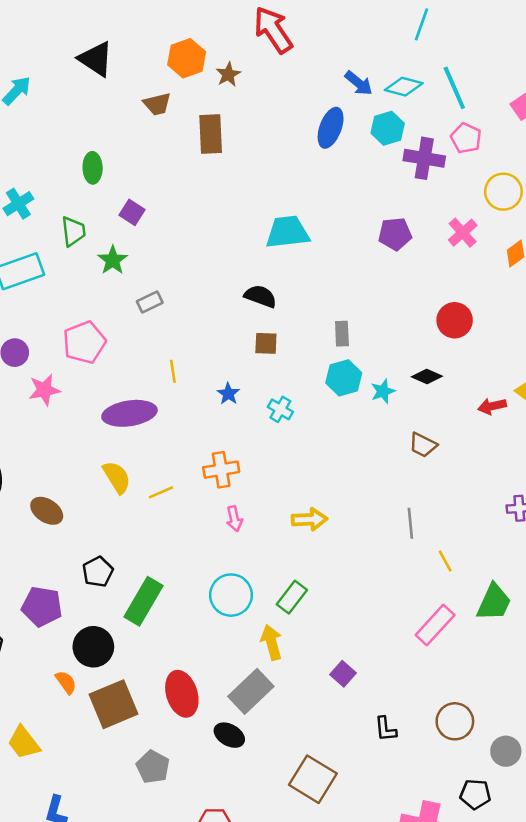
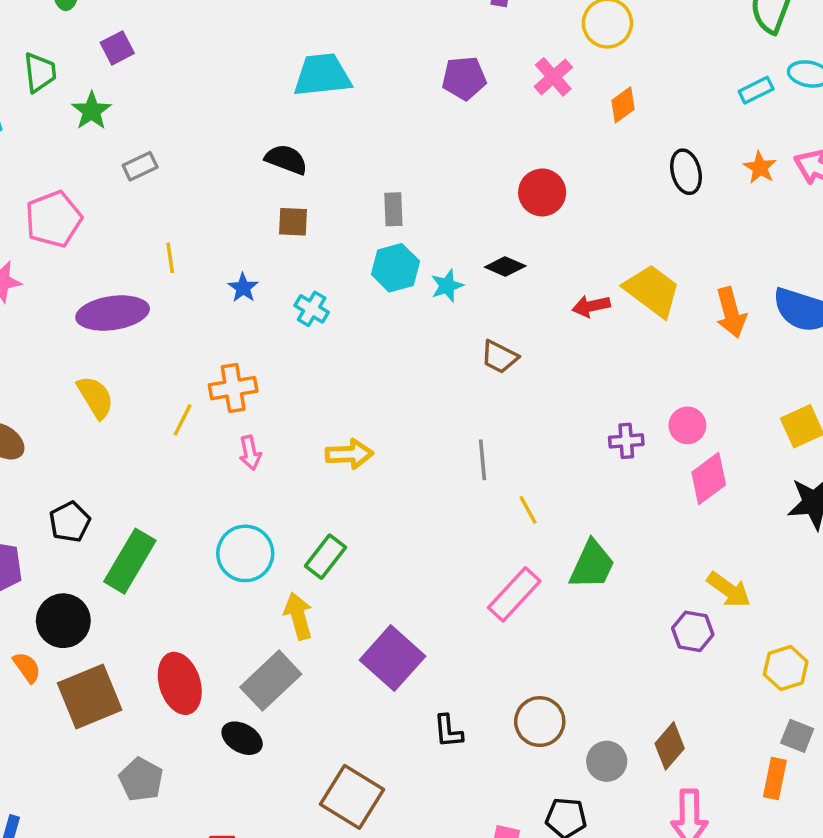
purple square: (132, 212) -> (117, 48), turned 30
yellow line: (161, 492) -> (183, 420), moved, turned -40
purple square: (343, 674) -> (393, 658), size x1.8

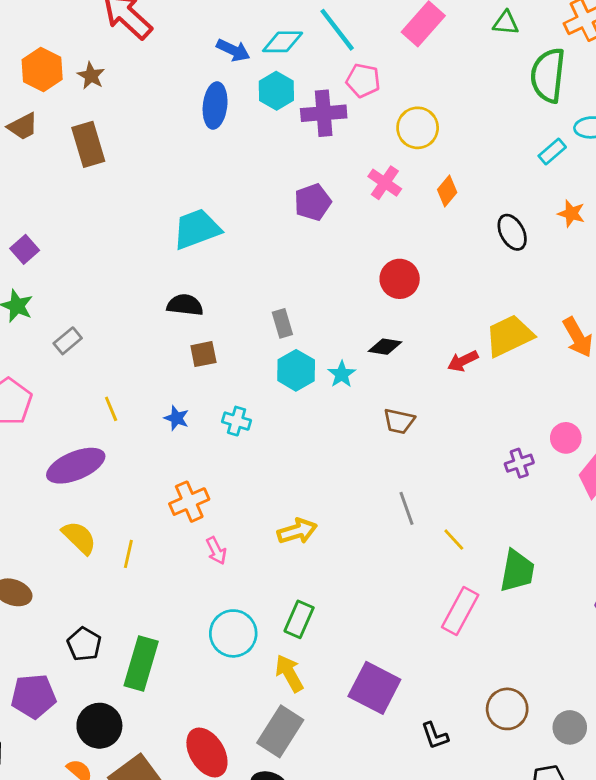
yellow trapezoid: (652, 291) -> (509, 336), turned -48
yellow line: (183, 420) -> (128, 554), moved

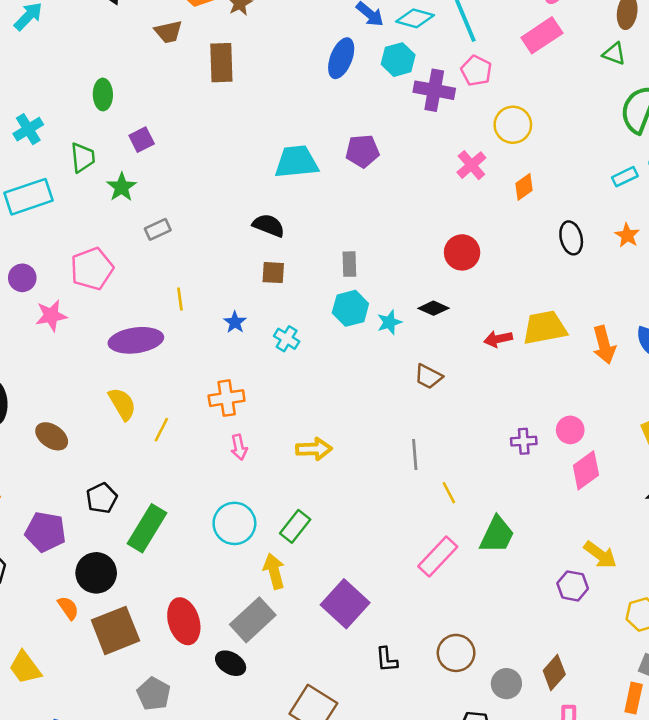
purple pentagon: (313, 202) -> (362, 151), moved

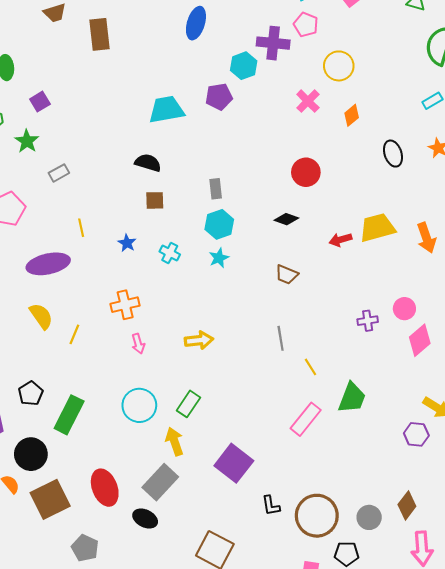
cyan hexagon: (398, 60) -> (244, 66), moved
cyan star: (389, 322) -> (219, 258), moved
brown circle: (456, 653) -> (317, 516), moved, size x1.4

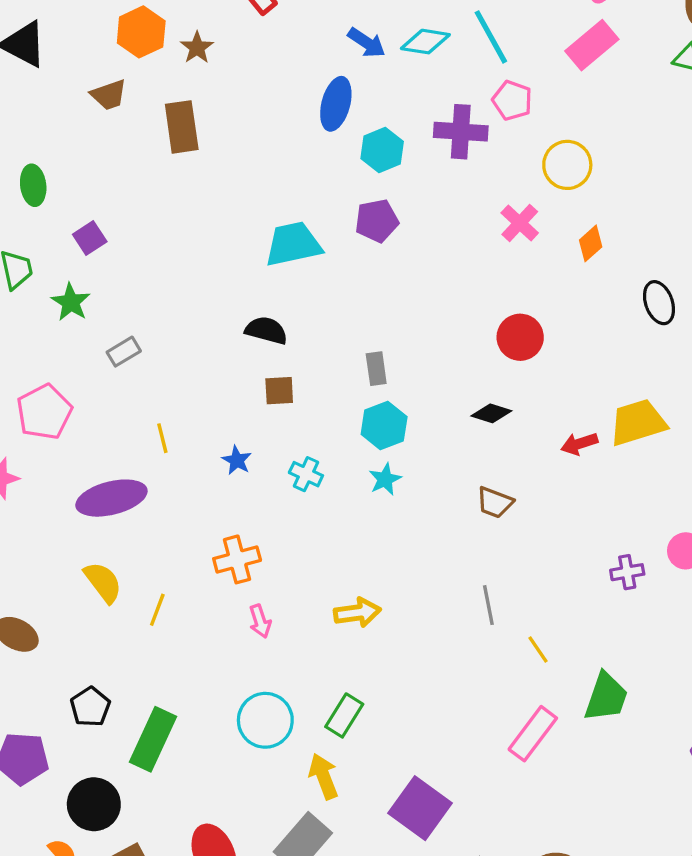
cyan hexagon: (244, 66) -> (382, 150), moved

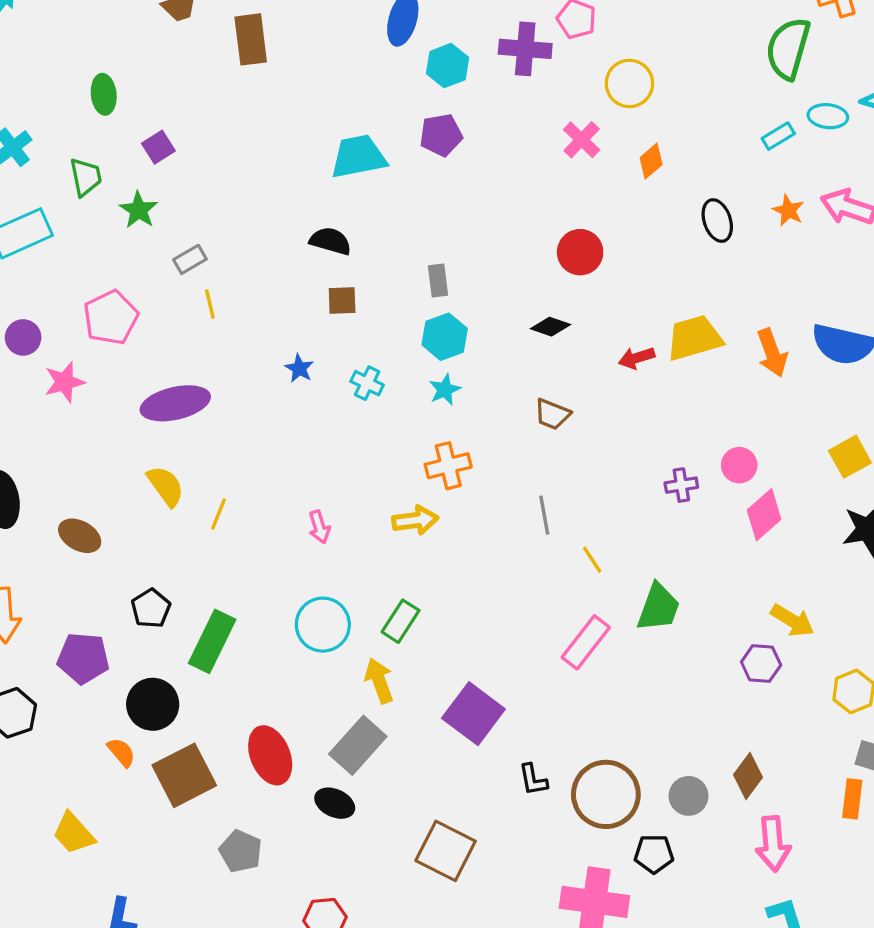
yellow line: (162, 438) -> (210, 304), moved
orange cross: (237, 559) -> (448, 466), moved

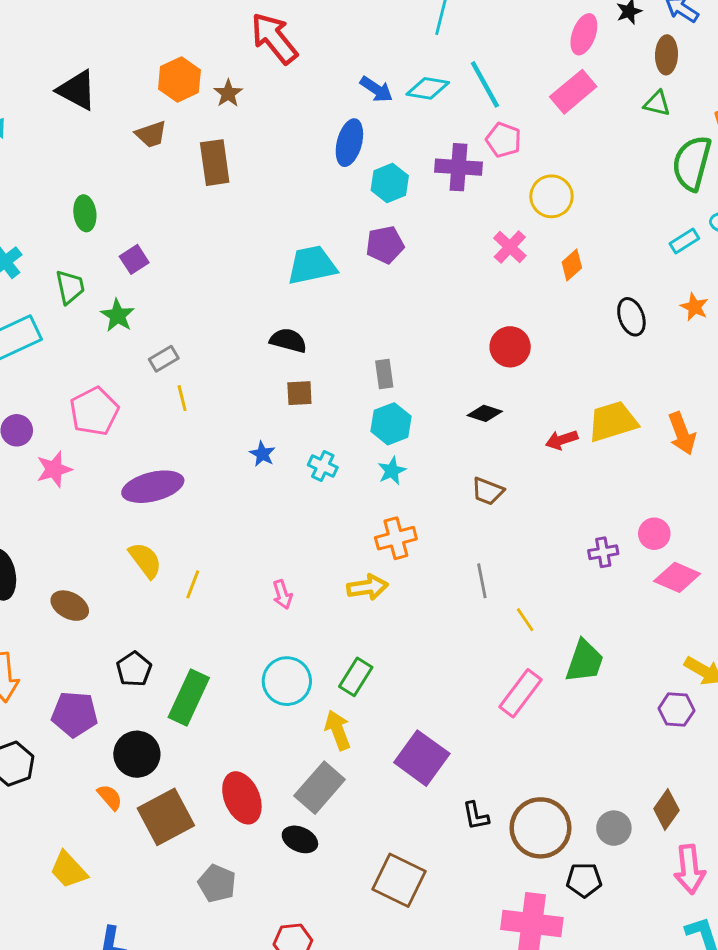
pink diamond: (764, 515) -> (677, 577), turned 66

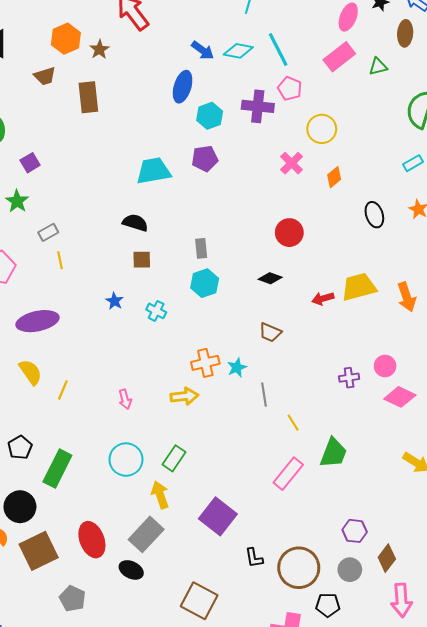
green triangle: (657, 103) -> (378, 67), moved, turned -30
cyan star: (392, 471) -> (237, 367), moved
purple hexagon: (676, 710) -> (355, 531), moved

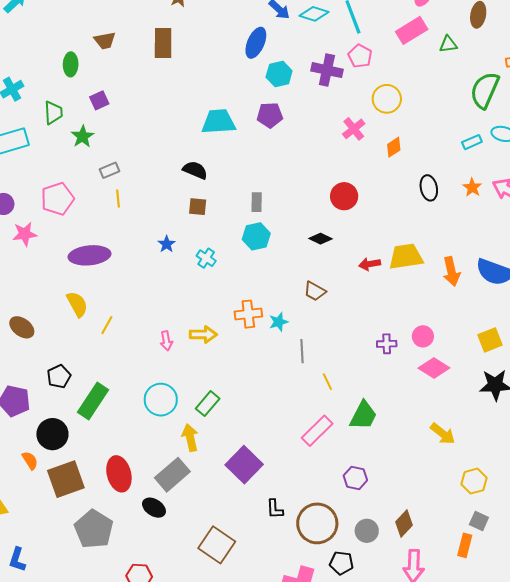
brown trapezoid: (45, 76) -> (105, 41), moved
yellow arrow: (184, 396) -> (203, 334), moved
purple hexagon: (355, 531) -> (355, 478), moved
gray pentagon: (72, 599) -> (94, 529), size x1.5

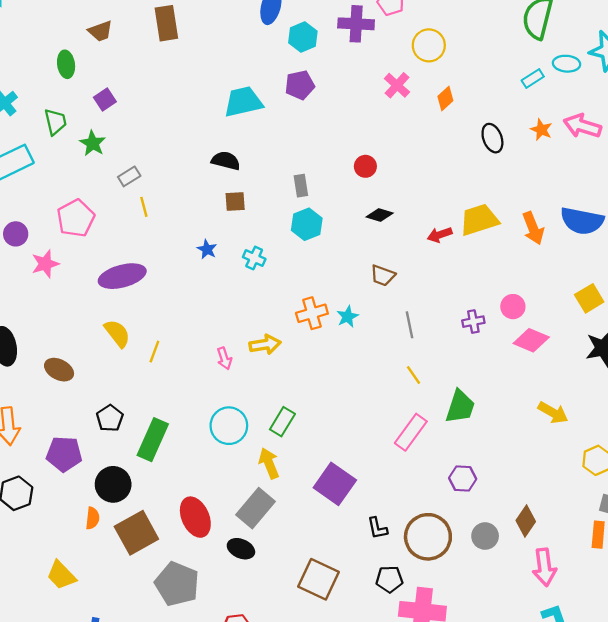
red circle: (344, 196) -> (365, 166), moved, size x0.7
gray line: (302, 351) -> (409, 325), moved
orange semicircle: (30, 460) -> (93, 518), turned 48
black pentagon: (341, 563) -> (389, 579), moved

